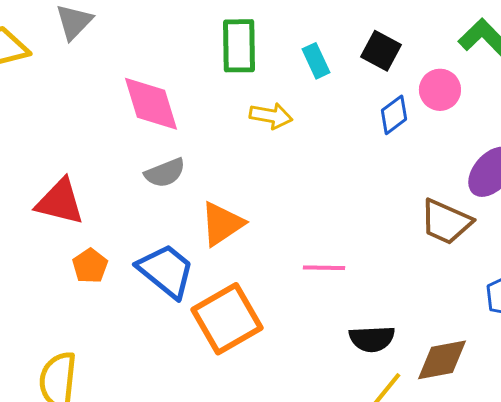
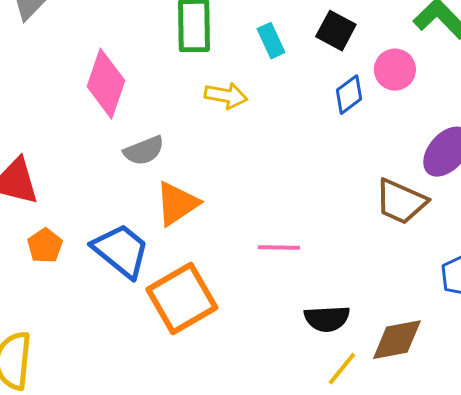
pink diamond: (151, 104) -> (106, 84), turned 36
gray semicircle: (165, 173) -> (144, 151), moved

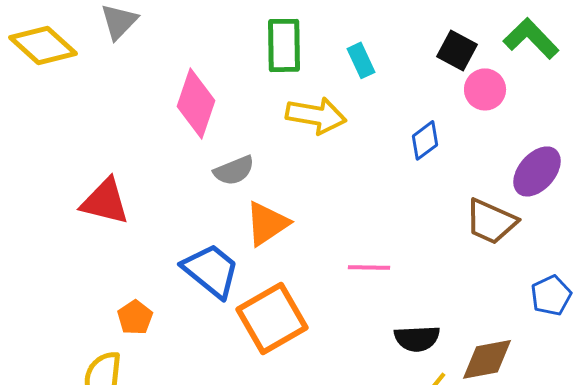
black square: (336, 31) -> (457, 50), moved
blue diamond: (349, 95) -> (425, 140), moved
yellow arrow: (226, 96) -> (316, 115), size x1.4
orange pentagon: (45, 246) -> (135, 317), moved

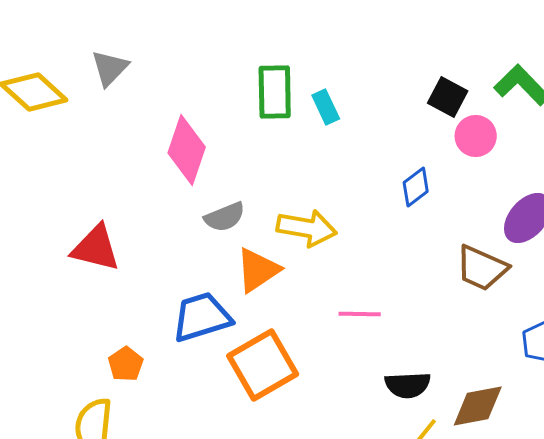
cyan rectangle: (361, 60) -> (326, 107), moved
yellow arrow: (316, 115) -> (307, 228), moved
blue trapezoid: (211, 270) -> (202, 317), turned -56

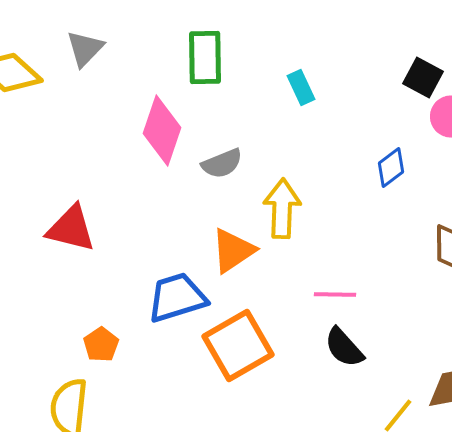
green rectangle: (275, 92) -> (205, 58), moved
gray semicircle: (225, 217) -> (222, 164), moved
yellow arrow: (307, 228) -> (282, 208), turned -98
black semicircle: (408, 385) -> (344, 348), moved, turned 51

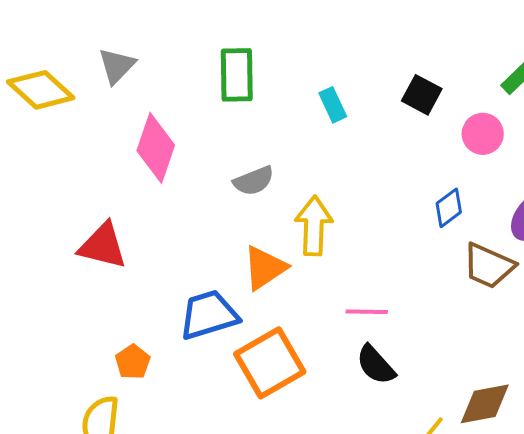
black square: (423, 78) -> (422, 95), moved
pink diamond: (162, 130) -> (156, 148), moved
blue diamond: (391, 168) -> (449, 208), moved

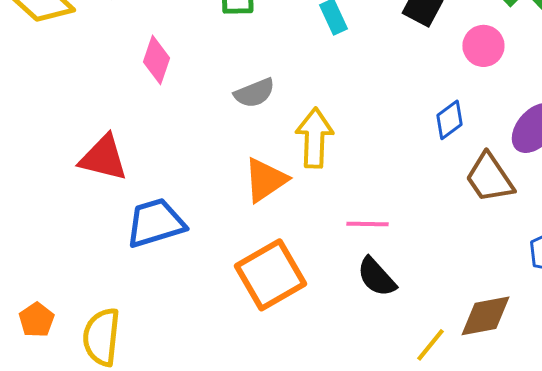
pink diamond: (156, 148) -> (156, 60), size x0.7
brown trapezoid: (489, 266) -> (489, 178), turned 32
blue trapezoid: (209, 315) -> (155, 223), moved
orange pentagon: (133, 362) -> (36, 320), moved

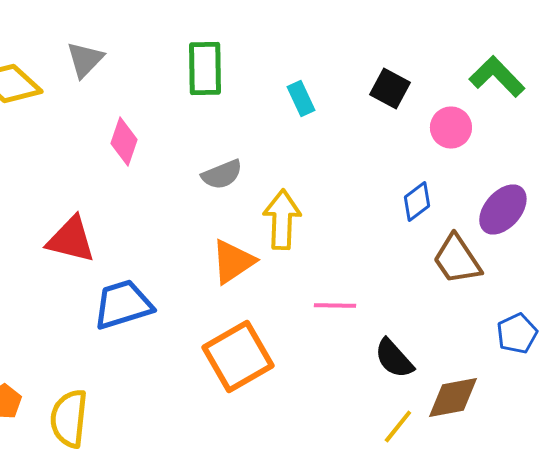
black semicircle: (376, 277) -> (394, 358), moved

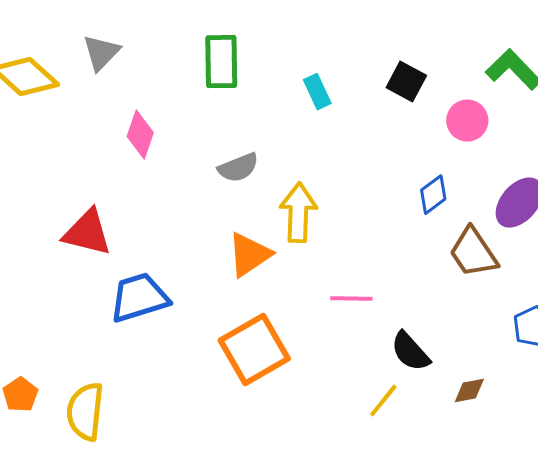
brown diamond: (453, 398) -> (469, 391), size x0.6
yellow line: (398, 426) -> (383, 401), moved

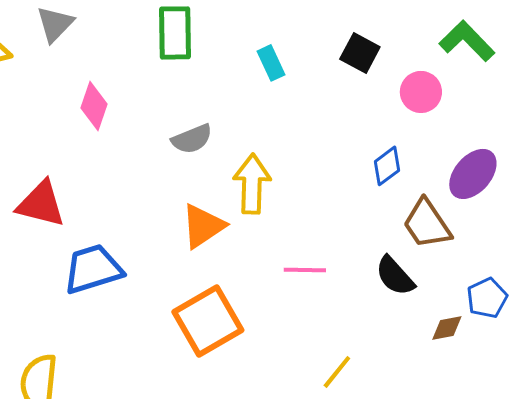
black semicircle: (410, 352) -> (395, 276), moved
brown diamond: (469, 391) -> (447, 328), moved

